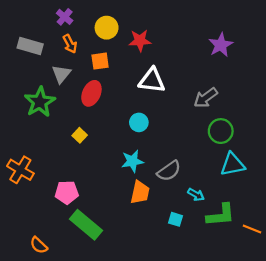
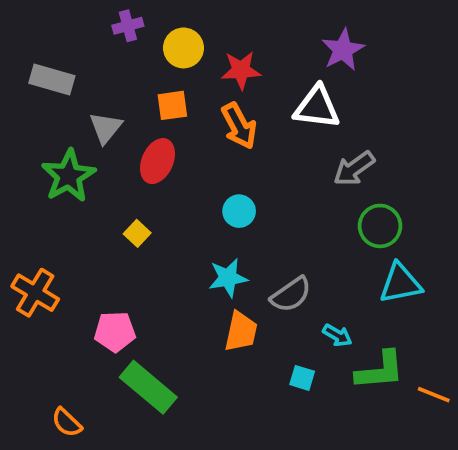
purple cross: (65, 17) -> (128, 26), moved, turned 35
orange arrow: (70, 44) -> (239, 126), moved, size x1.4
purple star: (221, 45) -> (343, 50), moved
white triangle: (152, 80) -> (317, 107), moved

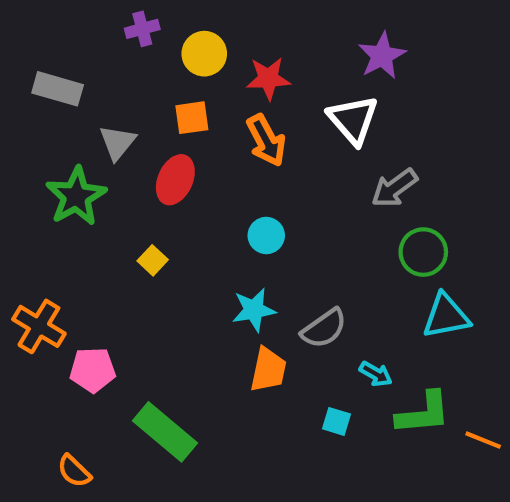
white triangle: (317, 107) -> (353, 120), turned 42
pink pentagon: (115, 332) -> (93, 370), moved

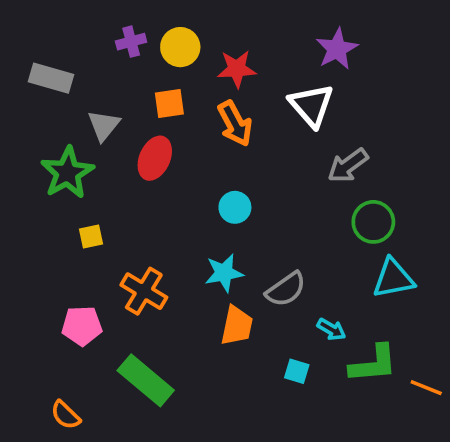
purple cross: (142, 29) -> (131, 42), moved
yellow square: (153, 260) -> (91, 236), moved, turned 35
orange cross: (39, 326) -> (144, 291), moved

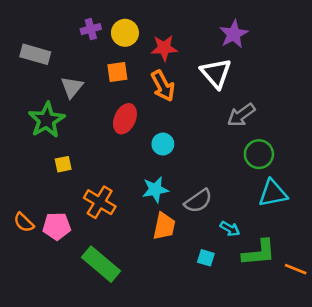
red ellipse: (155, 158) -> (125, 119), moved
orange semicircle: (66, 415) -> (24, 222), moved

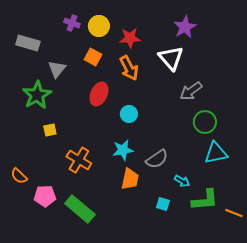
purple cross: (91, 29) -> (72, 23), turned 35
orange square: (117, 72) -> (93, 57), turned 36
pink pentagon: (57, 226) -> (45, 196), moved

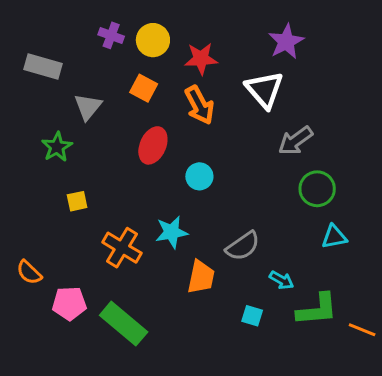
green star: (37, 95) -> (57, 147), size x0.7
cyan star: (123, 150) -> (172, 232), moved
cyan triangle: (216, 153) -> (334, 237), size x0.7

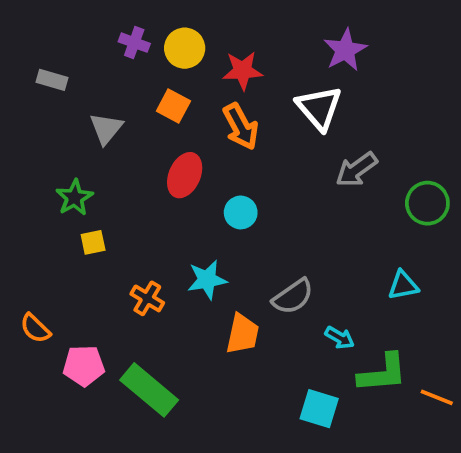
gray rectangle: (43, 66) -> (52, 80), size x0.7
green star: (57, 147) -> (74, 198), moved
green circle: (317, 189) -> (427, 203), moved
orange cross: (122, 248) -> (147, 298), size x0.7
cyan square: (252, 316) -> (319, 409), moved, size x1.5

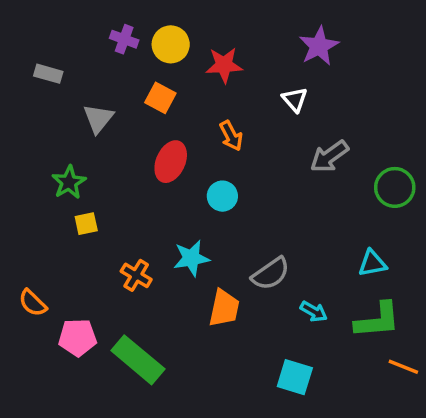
white triangle: (319, 108) -> (295, 100), size x0.6
orange arrow: (241, 127) -> (231, 136), moved, size x0.7
green L-shape: (383, 373) -> (378, 320), moved

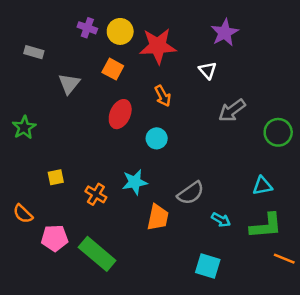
red star: (224, 65) -> (158, 46), size x1.4
green star: (69, 182) -> (24, 127), moved
yellow square: (86, 224) -> (56, 177), moved

